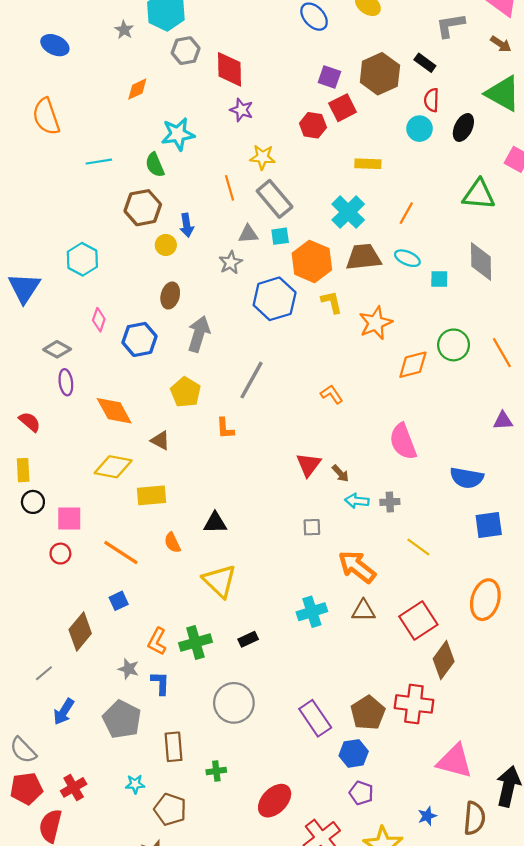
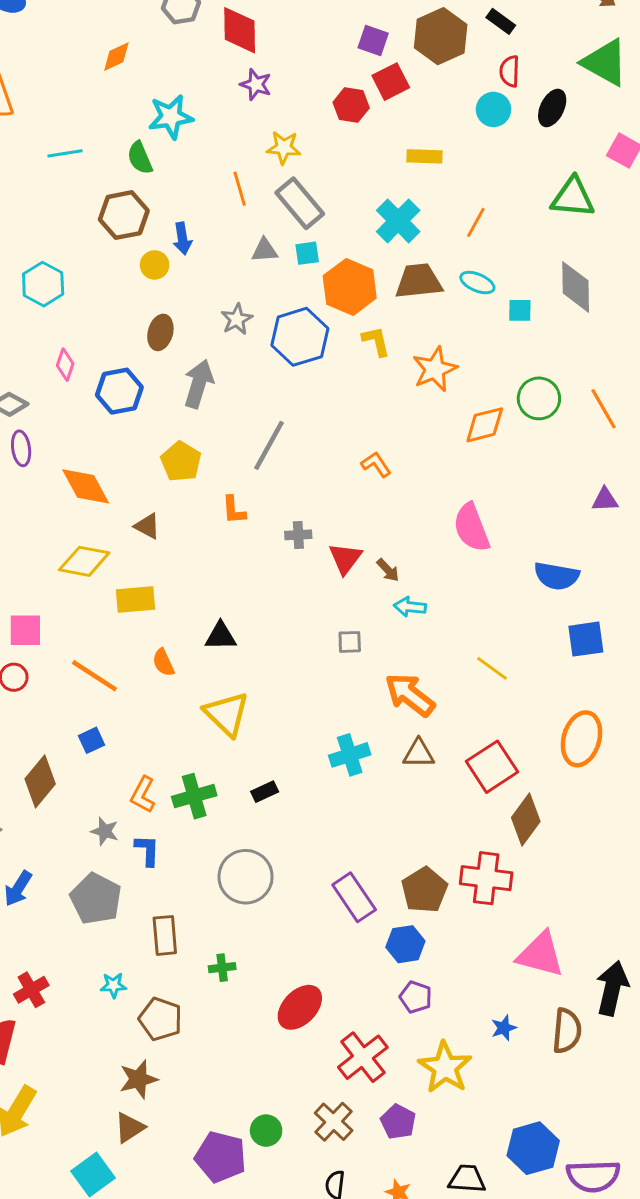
gray star: (231, 263) -> (237, 319), moved
gray cross: (390, 502) -> (298, 535), moved

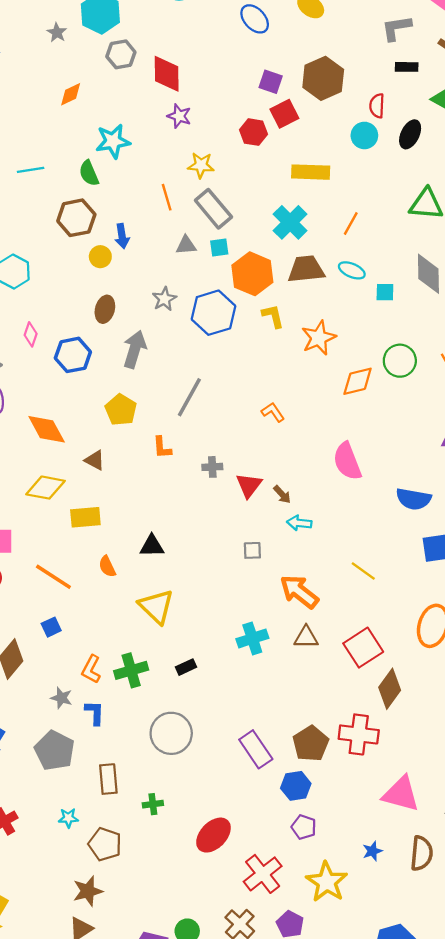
black rectangle: (501, 21) -> (407, 67), moved, turned -35
yellow rectangle: (425, 156) -> (311, 172), size x1.4

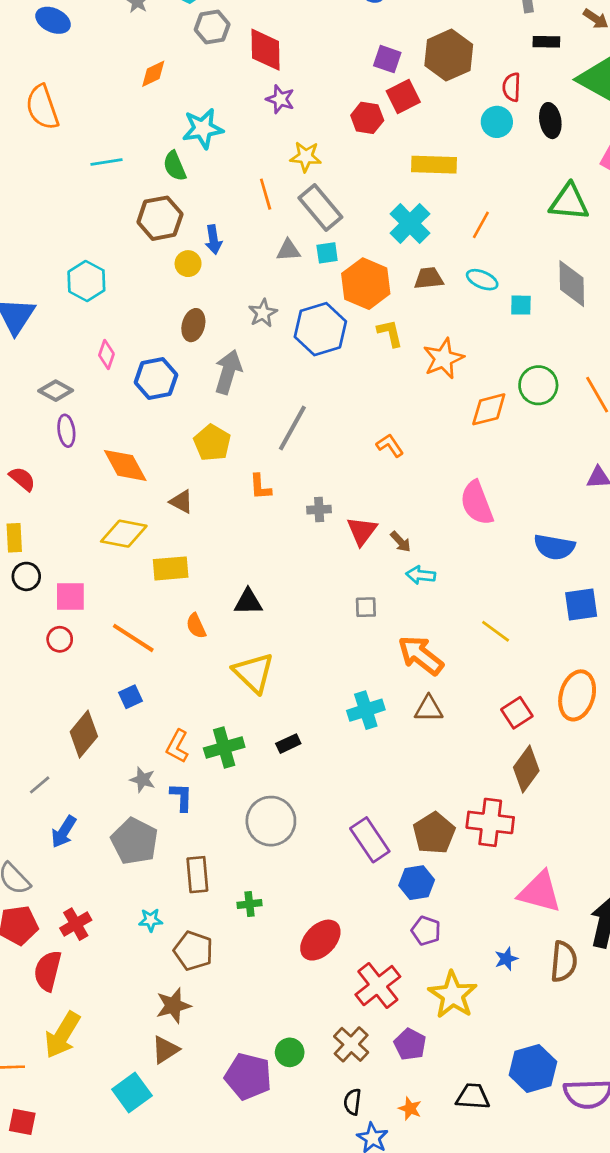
black ellipse: (410, 134) -> (550, 121), turned -36
brown trapezoid: (306, 269) -> (429, 278), size x0.7
red square: (363, 648) -> (517, 713), moved, size x0.7

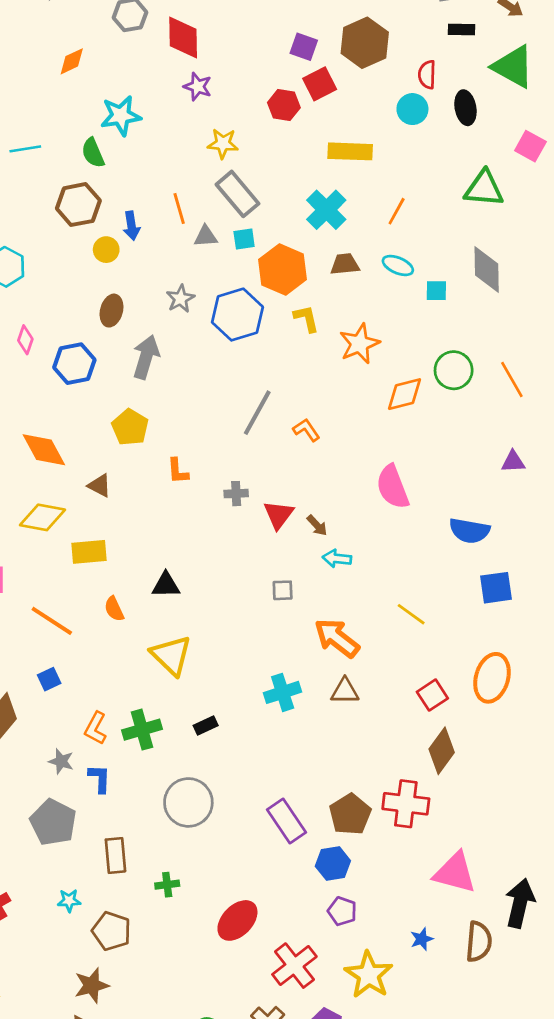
orange line: (266, 194) -> (179, 208), moved
gray line: (292, 428) -> (257, 413), moved

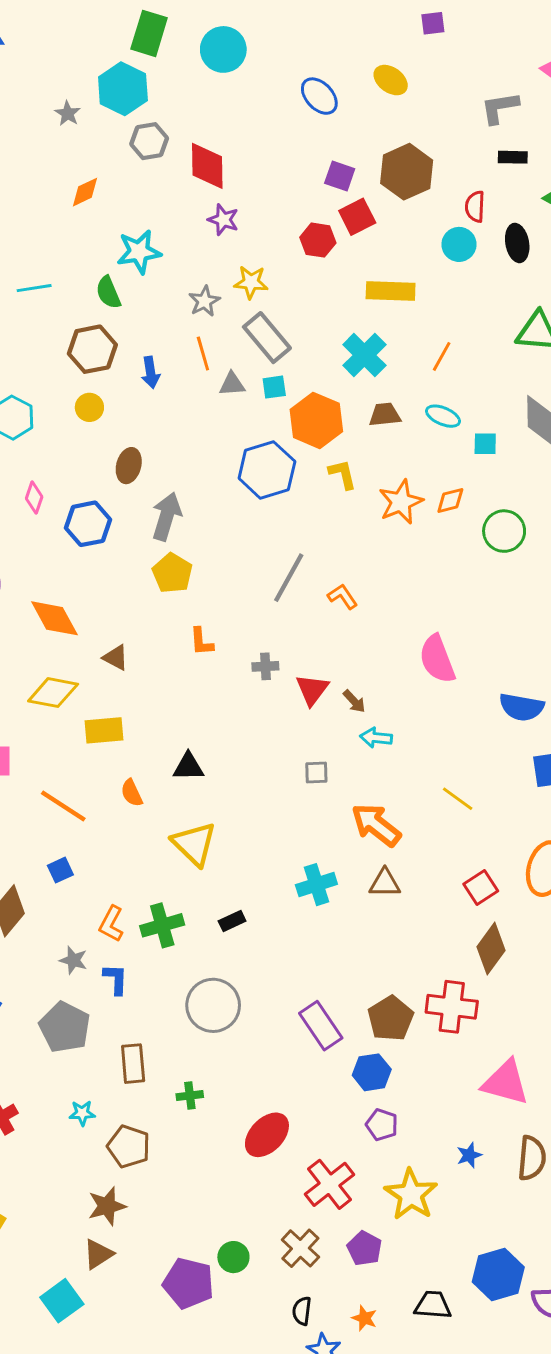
yellow circle: (106, 250) -> (89, 407), moved
gray star: (180, 299) -> (204, 301), moved
orange diamond: (405, 394) -> (450, 500), moved, size x0.7
yellow pentagon: (130, 427) -> (172, 573), moved

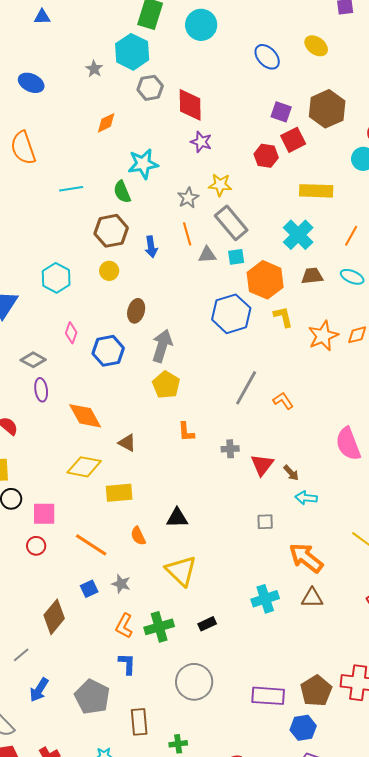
gray star: (73, 960) -> (121, 584), moved
purple rectangle: (321, 1026) -> (268, 696), turned -52

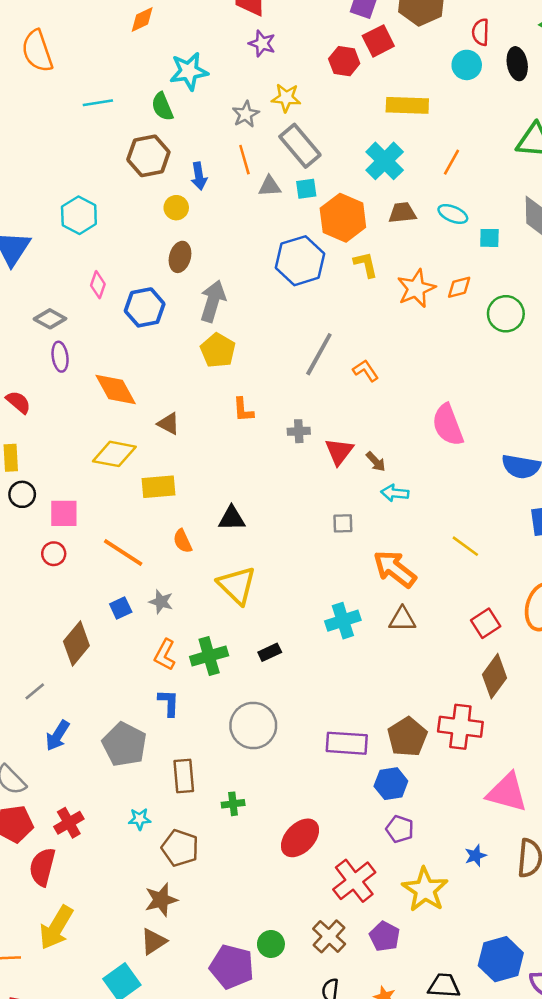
yellow circle: (109, 271) -> (176, 208), moved

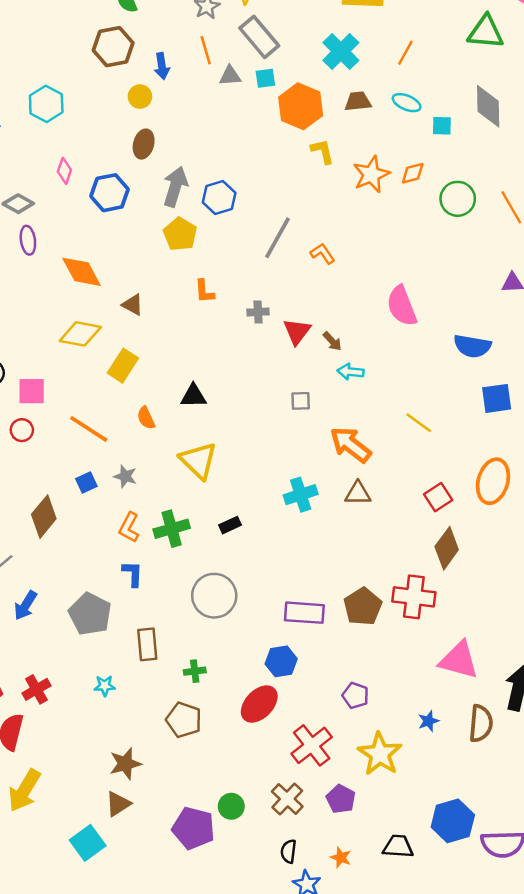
blue hexagon: (300, 261) -> (219, 198), moved, size x0.7
yellow rectangle: (159, 487) -> (123, 366), turned -52
blue hexagon: (391, 784) -> (281, 661), moved
brown pentagon: (180, 848) -> (184, 720), moved

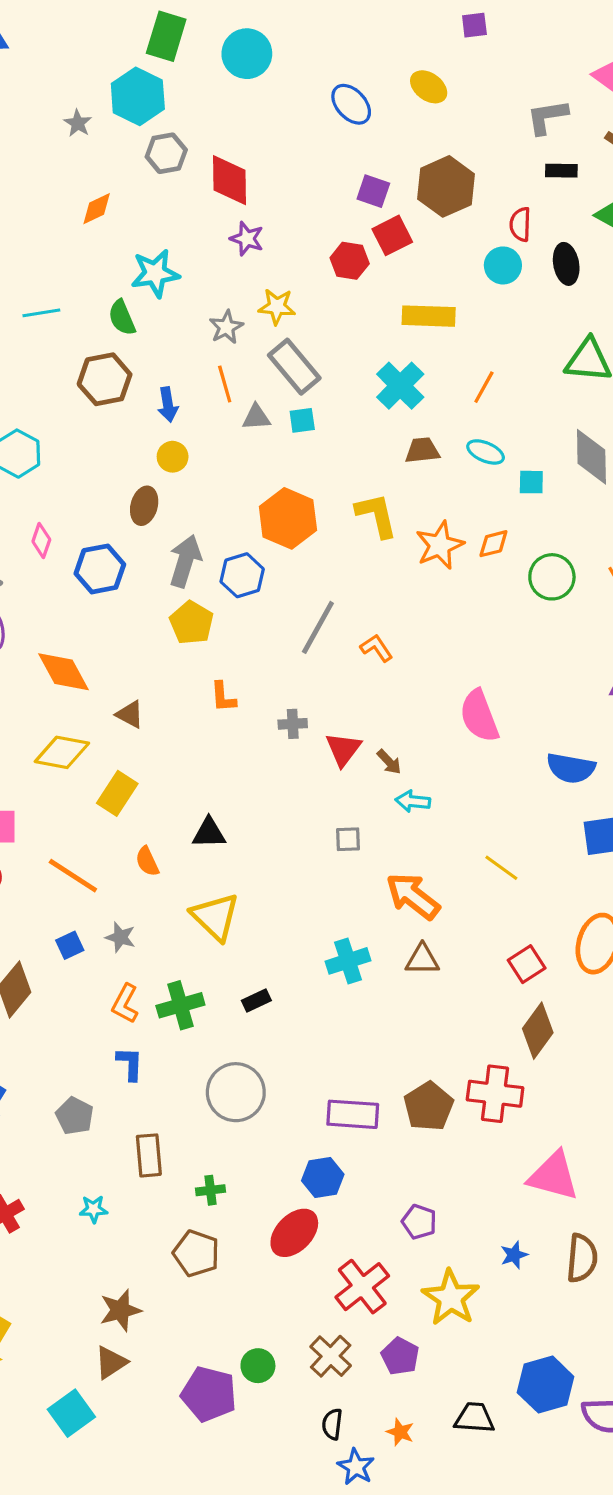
yellow circle: (140, 97) -> (173, 457), moved
orange hexagon: (301, 106) -> (288, 518), moved
yellow L-shape: (323, 151) -> (376, 515), size x1.4
gray pentagon: (90, 614) -> (75, 1116), size x0.7

